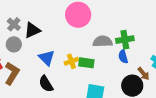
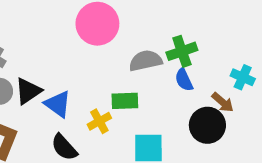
black triangle: (32, 30) -> (28, 91), moved
yellow cross: (71, 61) -> (99, 121), moved

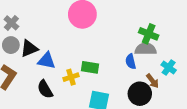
green cross: (182, 51) -> (149, 34), moved, turned 30
gray semicircle: (146, 61) -> (146, 49), moved
blue triangle: (58, 104) -> (47, 61), turned -36

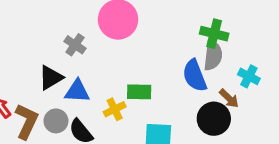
gray cross: (11, 23) -> (75, 45), moved
gray circle: (11, 45) -> (56, 121), moved
gray semicircle: (146, 49) -> (213, 55), turned 105
blue semicircle: (131, 61) -> (195, 76), size x1.5

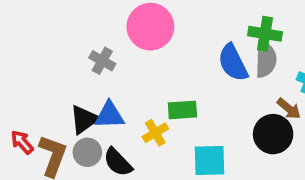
blue semicircle: (195, 76) -> (233, 63), moved
black triangle: (51, 78) -> (84, 120), moved

